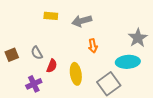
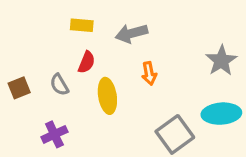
cyan ellipse: (128, 62) -> (221, 114), moved
red semicircle: (52, 66) -> (87, 62), moved
yellow ellipse: (76, 74) -> (107, 96), moved

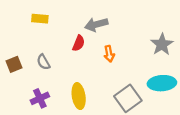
yellow rectangle: (82, 25) -> (40, 19), moved
red semicircle: (87, 62) -> (79, 43), moved
yellow ellipse: (107, 96) -> (79, 96), moved

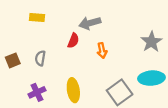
gray semicircle: (43, 62) -> (40, 58), turned 40

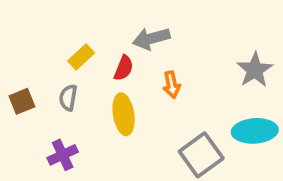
yellow rectangle: (37, 18) -> (81, 57), moved, turned -48
yellow ellipse: (73, 90) -> (124, 114), moved

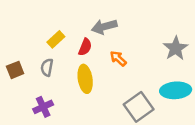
orange arrow: (172, 85) -> (118, 58), turned 144

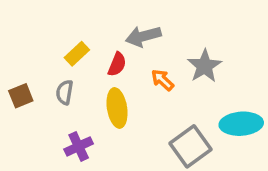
gray star: (176, 48) -> (204, 66), moved
purple cross: (43, 107) -> (79, 146), moved

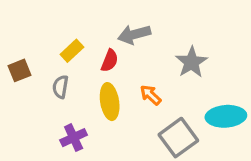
orange arrow: (163, 80) -> (151, 95), moved
brown square: (21, 96) -> (20, 70), moved

